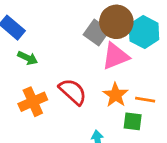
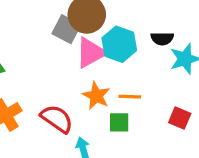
cyan hexagon: (144, 32) -> (119, 44), moved
red semicircle: (73, 92) -> (57, 119), moved

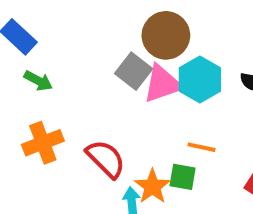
gray square: (66, 29) -> (134, 71), moved
orange star: (96, 96) -> (152, 186), moved

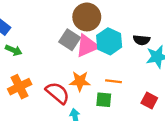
orange star: (152, 186) -> (80, 81), moved, turned -30

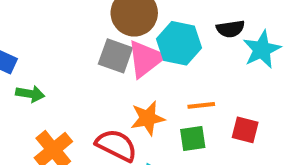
red square: (149, 101) -> (245, 130), moved

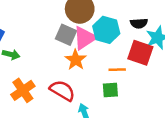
orange star: (148, 118) -> (76, 60), moved, turned -30
red square: (245, 130) -> (140, 53), moved, size x1.5

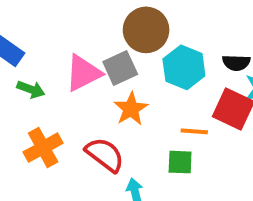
gray square: (66, 35) -> (120, 68), turned 35
pink triangle: (85, 38) -> (83, 73), moved

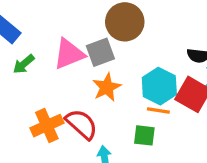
cyan hexagon: (184, 67) -> (159, 86), moved
green arrow: (31, 89) -> (24, 64), turned 115
orange cross: (43, 148) -> (47, 126), moved

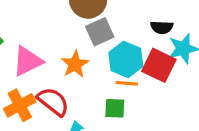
gray square: (100, 52) -> (100, 32), moved
pink triangle: (69, 54) -> (28, 61), moved

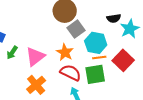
red square: (159, 65) -> (123, 60), moved, turned 30
red semicircle: (53, 102) -> (70, 73), moved
green square: (115, 108) -> (95, 74), size x1.5

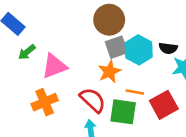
cyan hexagon: (96, 43) -> (139, 50), moved
orange star: (65, 52) -> (109, 72), moved

